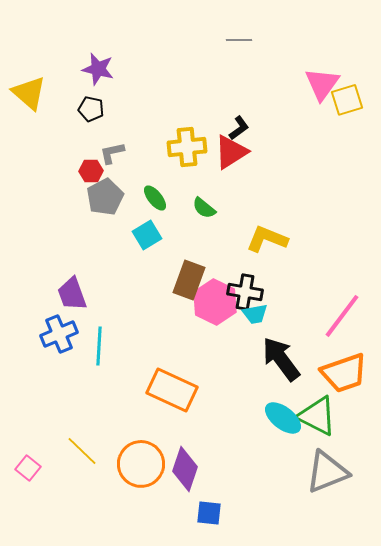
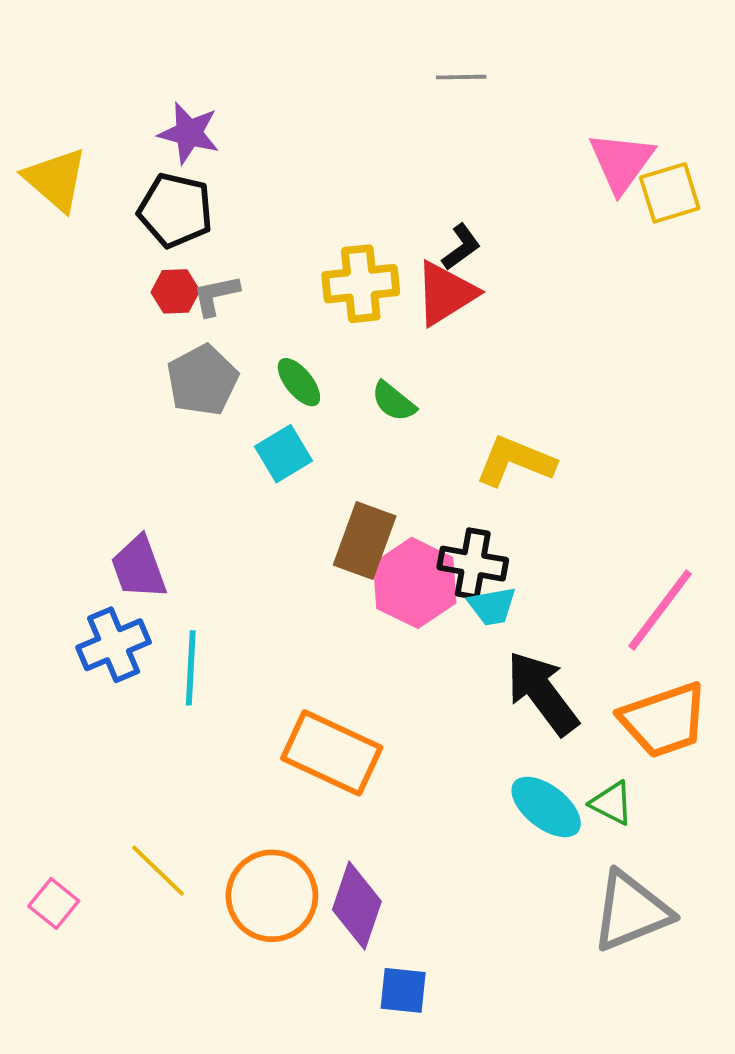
black pentagon: (91, 109) -> (175, 210), size x1.5
red hexagon: (91, 171) -> (175, 291), moved
green triangle: (317, 416) -> (612, 803), size x0.6

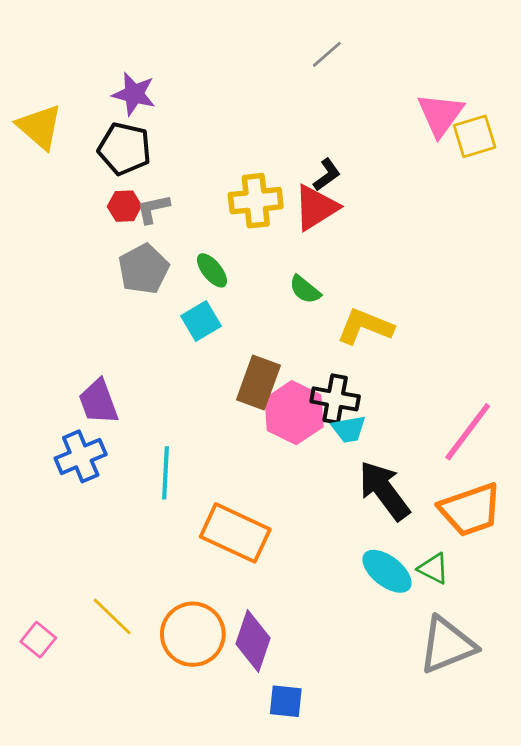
gray line: (461, 77) -> (327, 54), turned -40
green semicircle: (394, 401) -> (305, 290), moved
cyan line: (191, 668) -> (165, 473), moved

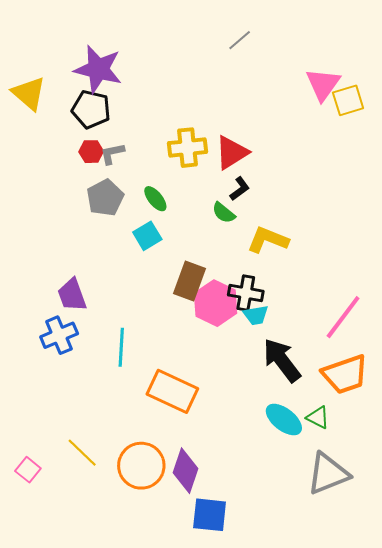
purple star: (134, 94) -> (98, 69), size x1.5
black L-shape: (327, 175) -> (240, 189), moved
blue square: (286, 701) -> (210, 515), size x1.4

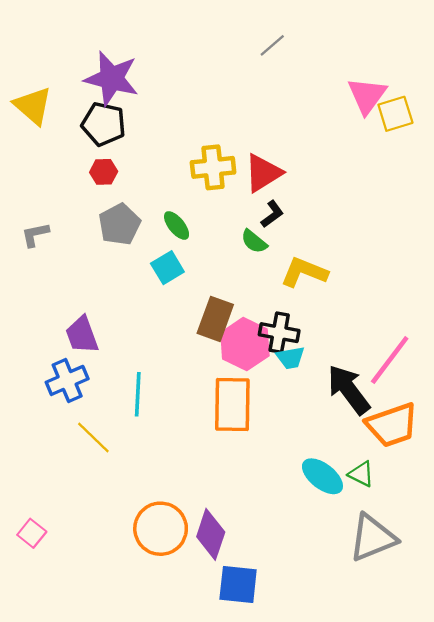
gray L-shape: (112, 154) -> (35, 235), moved
black arrow: (282, 360) -> (349, 390), moved
orange rectangle: (172, 391) -> (232, 404), moved, turned 66
yellow line: (82, 453) -> (93, 438), moved

